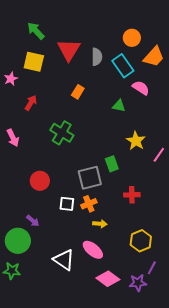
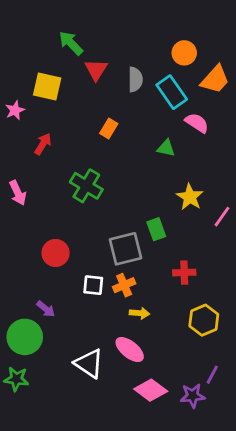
green arrow: (36, 31) -> (71, 43), moved
red triangle: (69, 50) -> (96, 70), size x0.7
yellow hexagon: (141, 241) -> (204, 320), moved

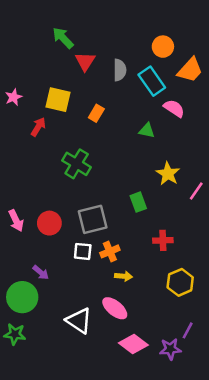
yellow square: (47, 86) -> (58, 100), moved
pink arrow: (18, 193) -> (16, 221), moved
gray square: (125, 249) -> (93, 219), moved

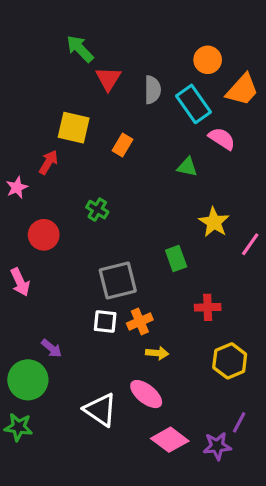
pink star: (14, 97) -> (17, 187), moved
green cross: (77, 164) -> (97, 210), size x0.6
red circle: (49, 223) -> (44, 235), moved

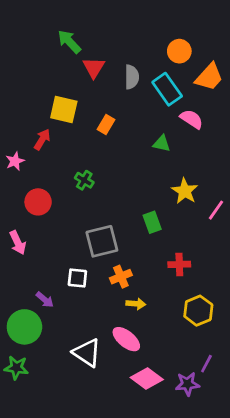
white square: (105, 321) -> (77, 278), moved

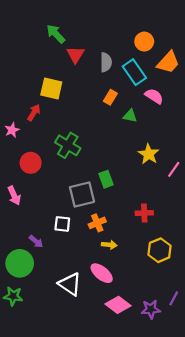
orange rectangle: (106, 125) -> (110, 97), moved
green cross: (84, 180) -> (68, 145), size x1.6
green rectangle: (152, 222) -> (106, 179), moved
purple line: (206, 364) -> (174, 298), moved

